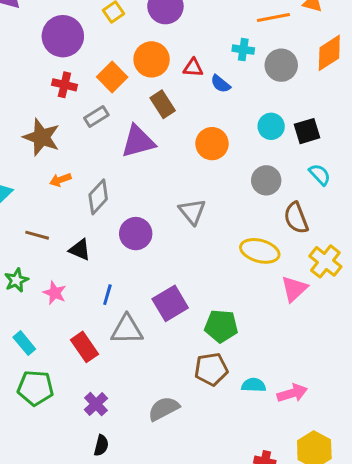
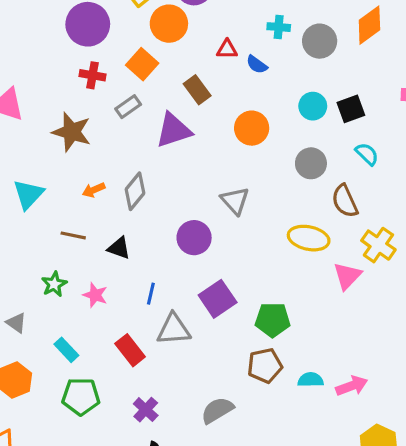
orange circle: (152, 59) -> (169, 24), moved
orange arrow: (60, 180) -> (94, 190), moved
purple circle: (136, 234) -> (194, 238), moved

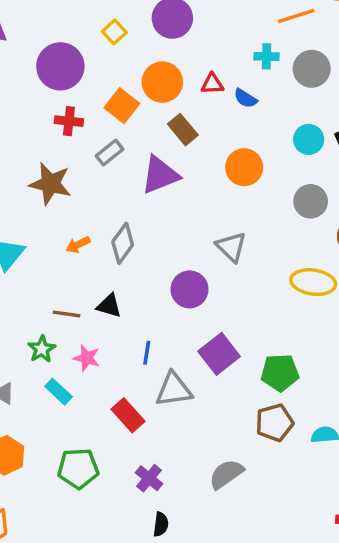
orange circle: (169, 24) -> (162, 82), moved
brown line: (73, 235) -> (66, 314), moved
cyan rectangle: (66, 350) -> (59, 392), moved

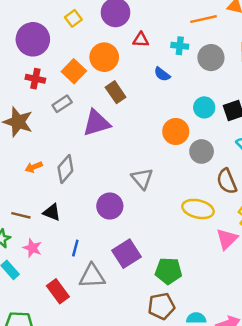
red triangle: (212, 84) -> (141, 40), moved
orange circle: (244, 167) -> (176, 131), moved

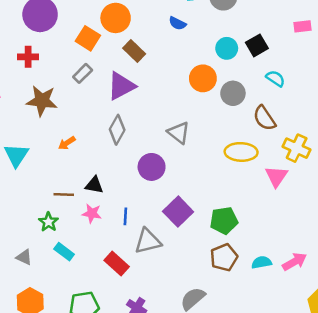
red cross: (35, 79) -> (28, 57), moved
gray diamond: (65, 169) -> (117, 130), moved
pink star: (32, 248) -> (92, 213), moved

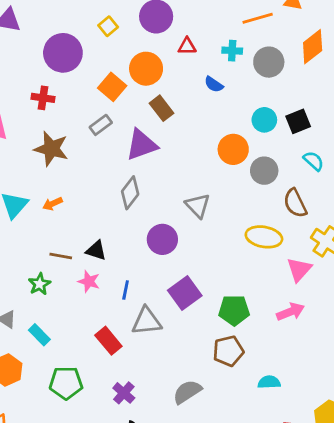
orange arrow: (67, 143) -> (53, 204), moved
cyan rectangle: (64, 252) -> (39, 335), moved
cyan semicircle: (262, 262) -> (269, 382), moved
pink arrow: (294, 262) -> (290, 312), moved

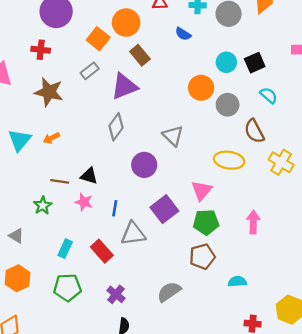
pink triangle: (299, 269) -> (202, 190), moved
pink arrow: (290, 312) -> (253, 222), turned -65
cyan rectangle: (39, 335) -> (65, 249), moved, turned 72

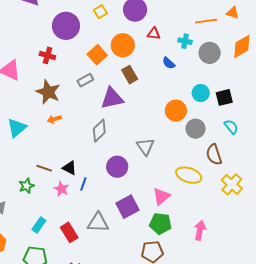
orange arrow: (51, 138) -> (54, 119), moved
blue line: (115, 208) -> (83, 184), moved

